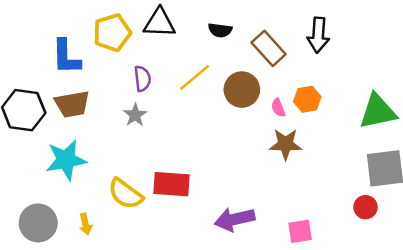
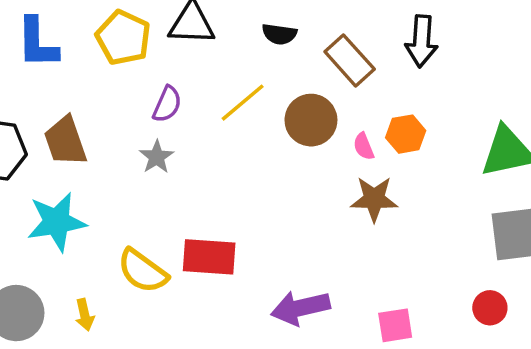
yellow pentagon: (112, 33) -> (123, 38), turned -30
blue L-shape: (66, 57) -> (37, 43), moved
purple semicircle: (142, 79) -> (167, 104), turned 30
brown trapezoid: (72, 104) -> (65, 141), turned 81
red circle: (366, 207) -> (490, 308), moved

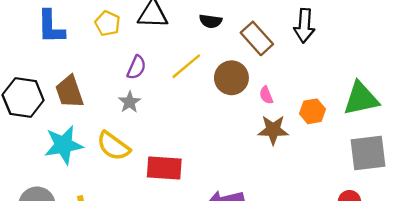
yellow pentagon: (123, 38) -> (108, 23), size x0.7
orange hexagon: (406, 134) -> (312, 111), moved
yellow semicircle: (143, 271) -> (113, 146), moved

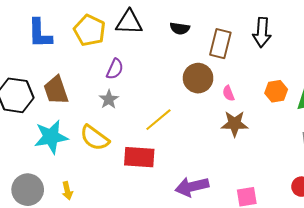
yellow pentagon: (108, 23) -> (90, 30), size x1.4
brown rectangle: (257, 38) -> (220, 44), turned 56
yellow line: (186, 66) -> (158, 120), moved
orange hexagon: (312, 111) -> (276, 91), moved

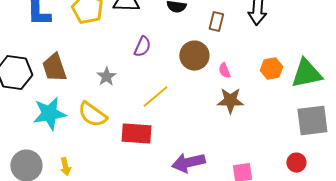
brown rectangle: (220, 44) -> (216, 22), size x0.7
purple semicircle: (115, 69) -> (142, 47), moved

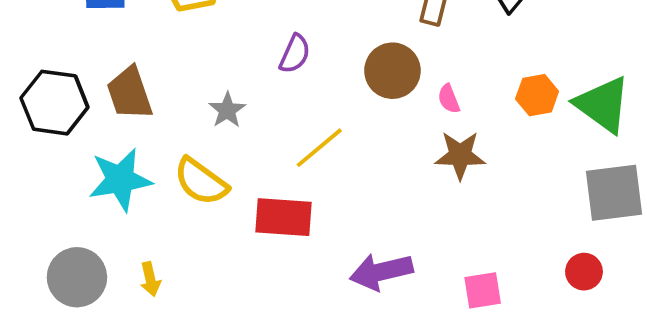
green triangle: (306, 74) -> (603, 104), turned 48

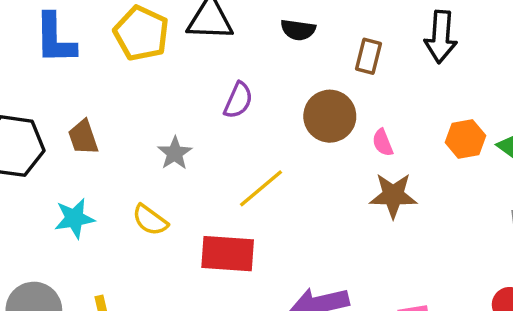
brown trapezoid: (130, 93) -> (83, 137), size x0.7
cyan star: (120, 180) -> (74, 218), size x0.7
yellow semicircle: (201, 181) -> (150, 220), size x0.7

